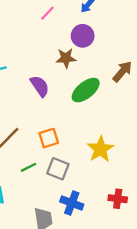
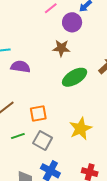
purple circle: (83, 36) -> (72, 22), moved
purple semicircle: (40, 86) -> (20, 67), moved, turned -54

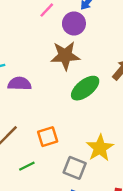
brown star: (61, 48) -> (65, 56), size x1.4
gray square: (43, 140) -> (75, 168), moved

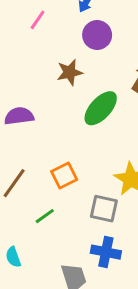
purple circle: (74, 24) -> (97, 35), moved
brown star: (65, 56) -> (70, 72), size x0.7

